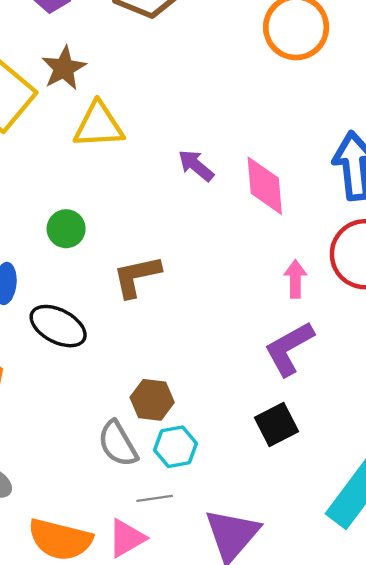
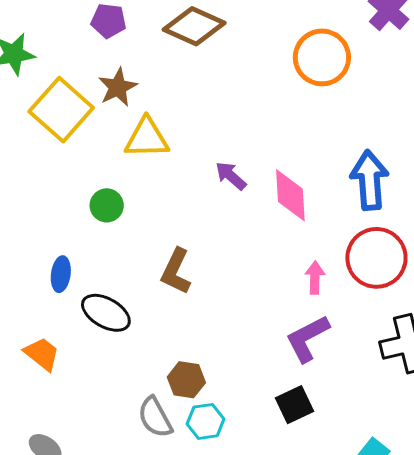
green circle: (66, 229) -> (107, 205), moved
brown L-shape: (137, 276) -> (176, 271), turned -54

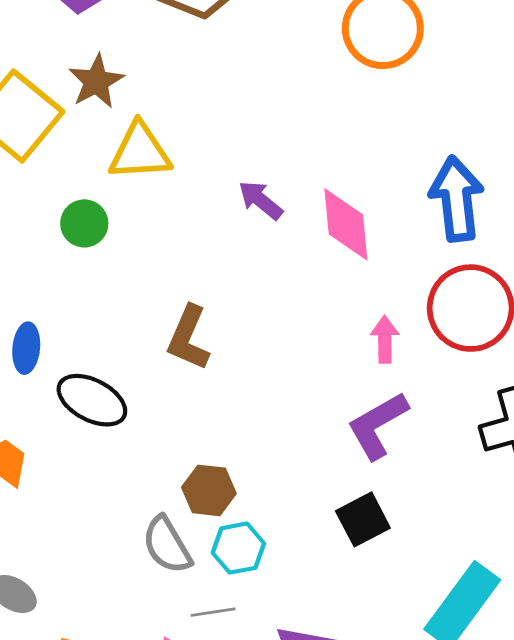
green circle: (107, 205) -> (84, 223), moved

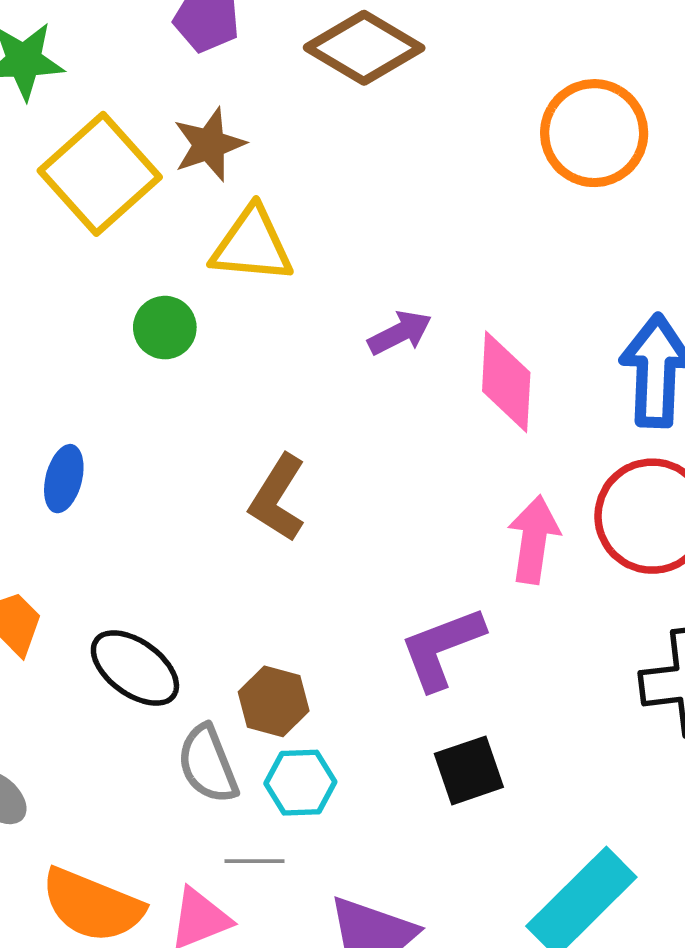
purple arrow: (261, 200) -> (400, 333), turned 105
pink arrow: (385, 339) -> (534, 540), size x1.4
black ellipse: (92, 400) -> (135, 668), moved
purple L-shape: (378, 425) -> (442, 648), moved

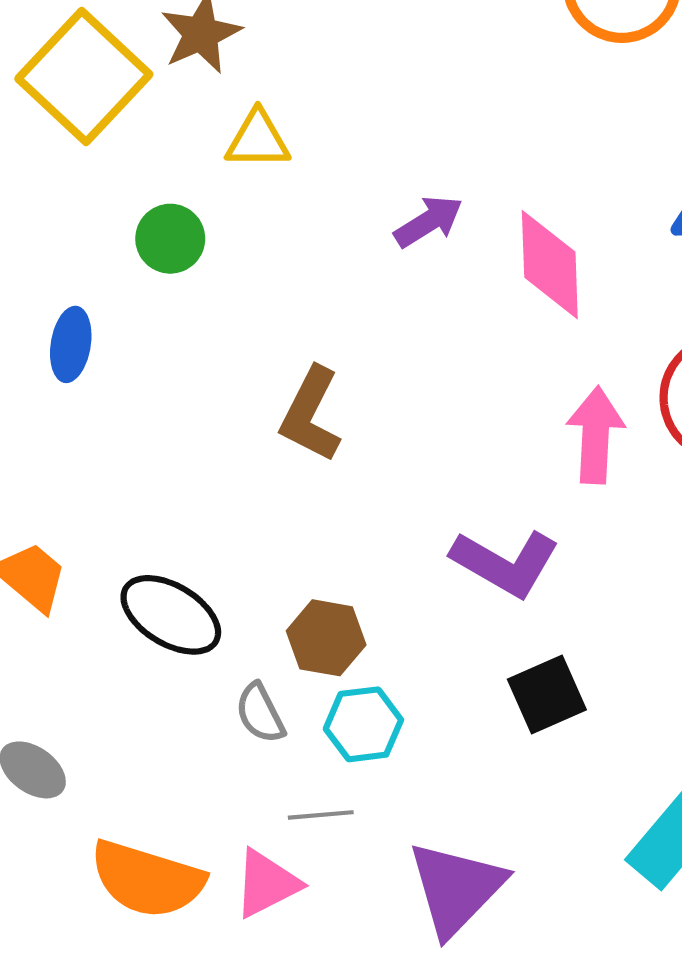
yellow triangle: (252, 245) -> (258, 140), size x0.7
blue ellipse: (64, 479) -> (71, 344), moved
purple L-shape: (442, 648) -> (505, 563), turned -124
gray semicircle: (208, 764) -> (260, 713), size x0.7

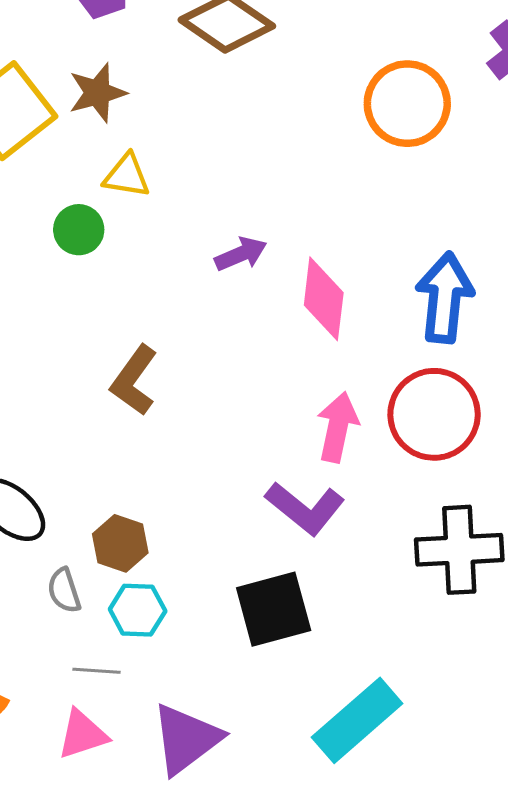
green circle: (170, 239) -> (79, 230), moved
purple L-shape: (505, 563) -> (305, 508), moved
black square: (547, 695) -> (274, 609), size x1.4
pink triangle: (267, 883) -> (82, 734), moved

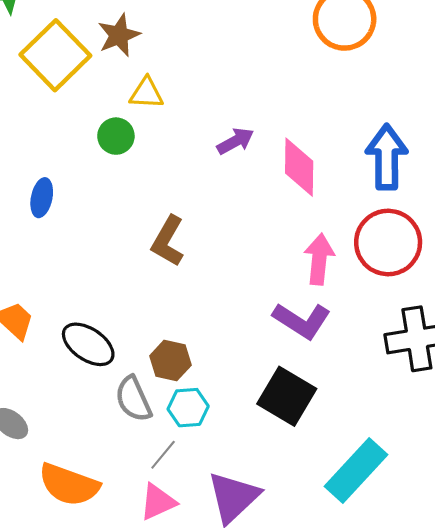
gray semicircle: (64, 590) -> (133, 399), size x1.4
black square: (274, 609) -> (287, 396), turned -38
gray line: (97, 671) -> (163, 455), turned -48

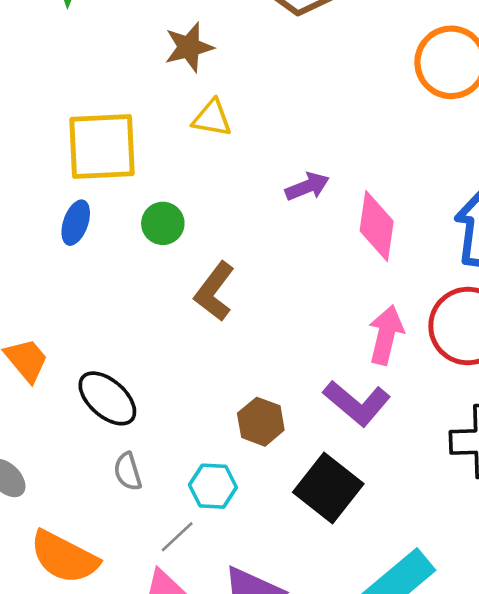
yellow square: (55, 55) -> (102, 146), moved, turned 34
green circle: (116, 136) -> (163, 223), moved
brown hexagon: (170, 360) -> (261, 422), moved
gray semicircle: (133, 399) -> (128, 472), moved, size x0.7

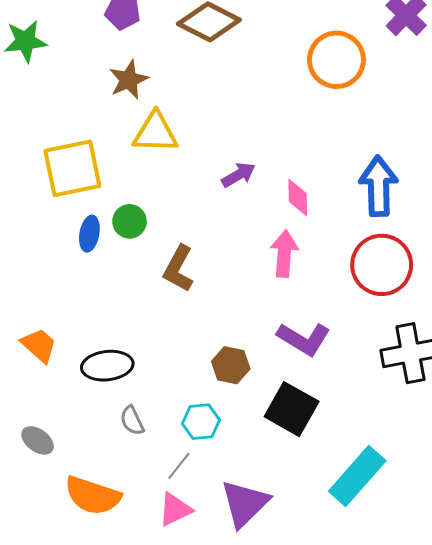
yellow triangle: (212, 118) -> (155, 133), size x1.4
blue ellipse: (76, 223) -> (89, 234), moved
pink diamond: (377, 226) -> (298, 197), size x0.7
pink arrow: (386, 335) -> (284, 253), moved
black ellipse: (107, 398) -> (107, 366), turned -39

